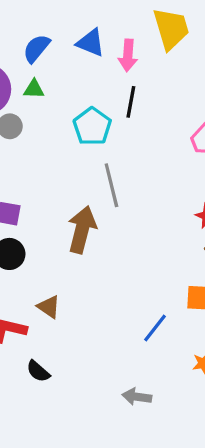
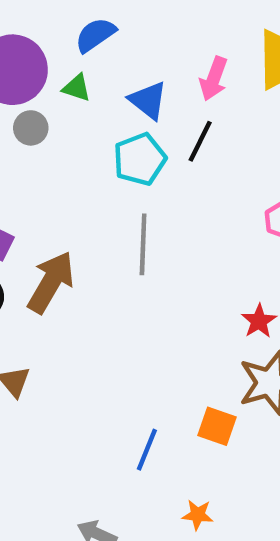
blue triangle: (91, 43) -> (148, 100), moved
brown arrow: (82, 230) -> (51, 282), moved
blue line: (155, 328) -> (147, 450), turned -32

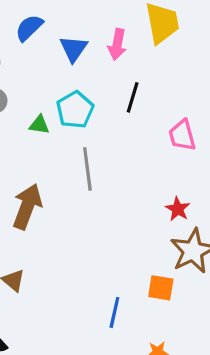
green triangle: (77, 88) -> (39, 125), moved
blue triangle: (148, 100) -> (73, 49), moved, turned 36
black line: (200, 141) -> (133, 97), moved

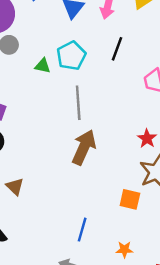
brown arrow: (27, 206) -> (84, 147), moved
blue line: (114, 312) -> (82, 230), moved

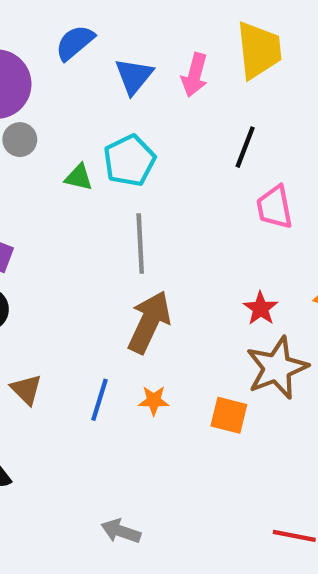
black line: (117, 49) -> (245, 147), moved
blue line: (82, 230) -> (100, 400), moved
orange star: (124, 250) -> (154, 401), moved

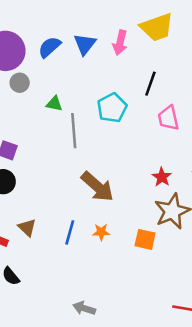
blue semicircle: (75, 43) -> (49, 47), moved
yellow trapezoid: (259, 50) -> (157, 27), turned 78
cyan pentagon: (129, 161) -> (112, 108), moved
gray line: (140, 244) -> (74, 131), moved
brown arrow: (149, 322) -> (97, 187), turned 108

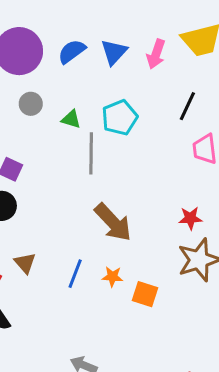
gray circle: (20, 83) -> (31, 104), moved
cyan pentagon: (112, 108) -> (120, 118), moved
red star: (162, 177) -> (190, 218), turned 30
orange square: (145, 239) -> (145, 294), moved

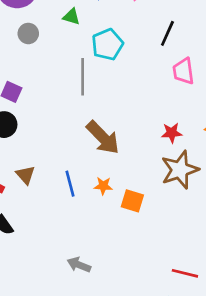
green triangle: (71, 119) -> (72, 17), moved
blue line: (75, 274) -> (70, 184), turned -35

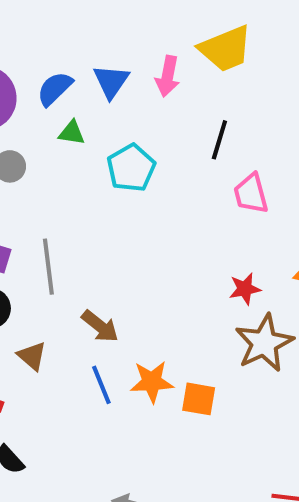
gray line: (83, 77) -> (48, 267), moved
brown arrow: (103, 138) -> (100, 326), moved, size x0.7
brown triangle: (25, 175) -> (32, 356), moved
orange star: (103, 186) -> (152, 382), size x1.5

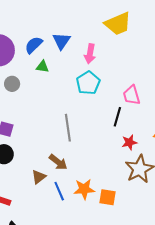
pink arrow: (168, 76) -> (90, 54), moved
black line: (219, 140) -> (117, 117), moved
cyan pentagon: (131, 168) -> (88, 83), moved
gray line: (48, 267) -> (68, 128), moved
brown triangle: (32, 356) -> (39, 177), moved, turned 42

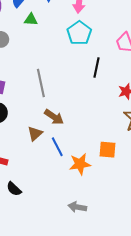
black line: (117, 117) -> (96, 68), moved
gray line: (68, 128) -> (41, 83), moved
orange star: (84, 189) -> (80, 164), moved

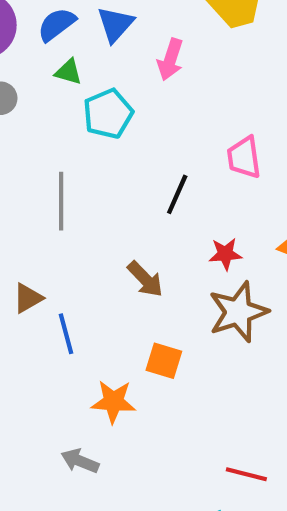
cyan pentagon: (79, 33) -> (108, 114), moved
brown arrow: (54, 117) -> (145, 279), moved
orange star: (80, 164) -> (113, 402), moved

